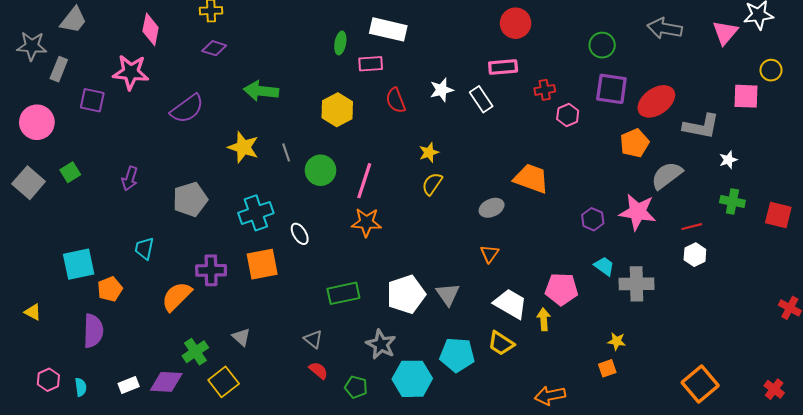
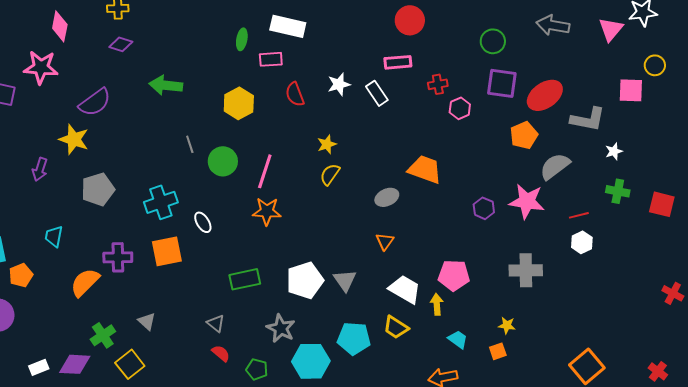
yellow star: (243, 147) -> (74, 139), moved
cyan trapezoid: (604, 266) -> (458, 339), moved

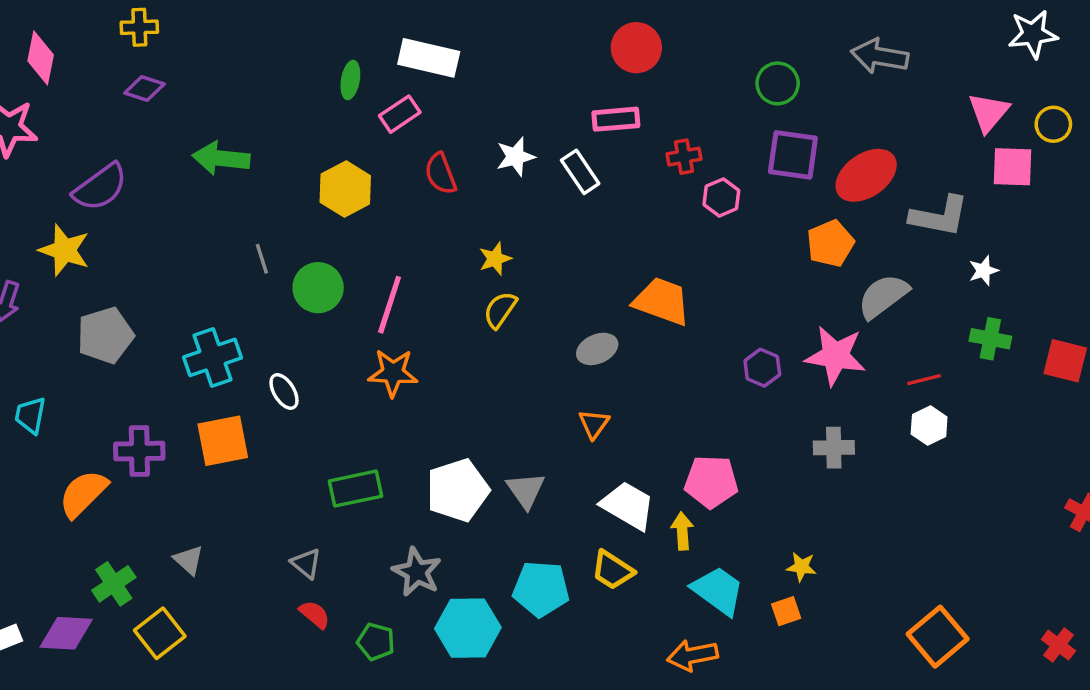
pink triangle: (611, 29) -> (989, 112), moved
pink rectangle: (271, 59) -> (400, 114), turned -30
gray cross: (526, 270) -> (834, 448), moved, size x0.7
cyan trapezoid: (458, 339) -> (718, 591), size x1.6

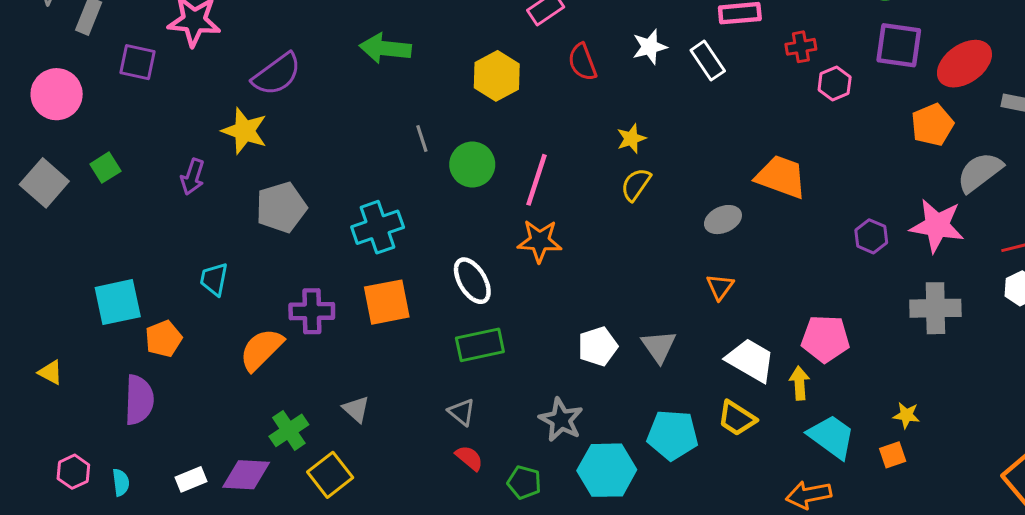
white ellipse: (284, 391) -> (472, 281), moved, size x1.4
gray cross: (834, 448) -> (935, 308), size x1.4
green rectangle: (355, 489) -> (480, 345), moved
white pentagon: (458, 490) -> (598, 346), size x0.7

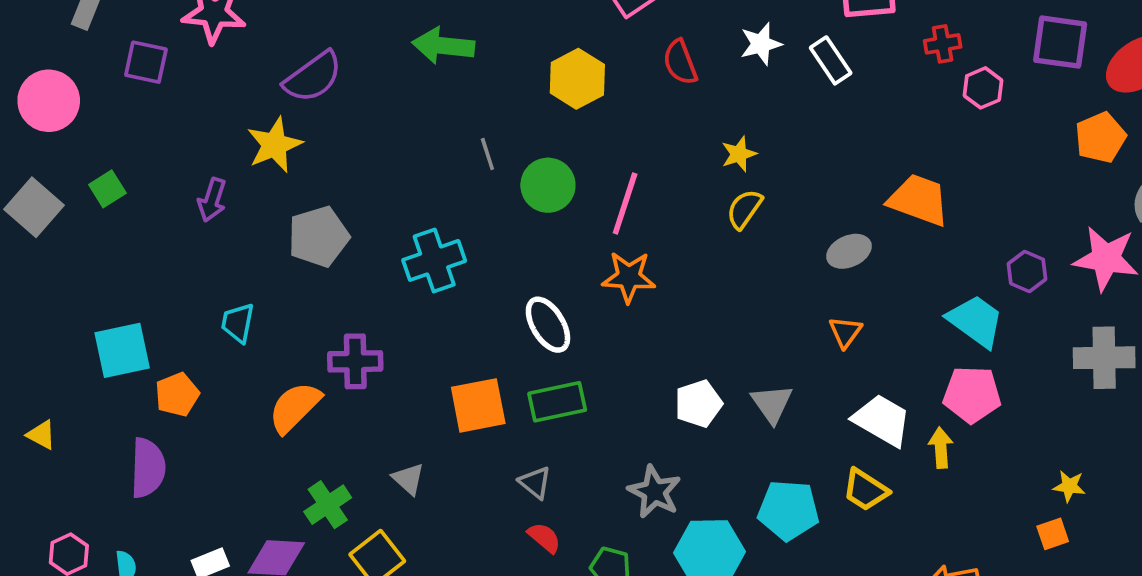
yellow star: (245, 131) -> (274, 145), turned 30
orange square: (387, 302) -> (478, 405), moved
cyan trapezoid: (831, 437) -> (976, 321), moved

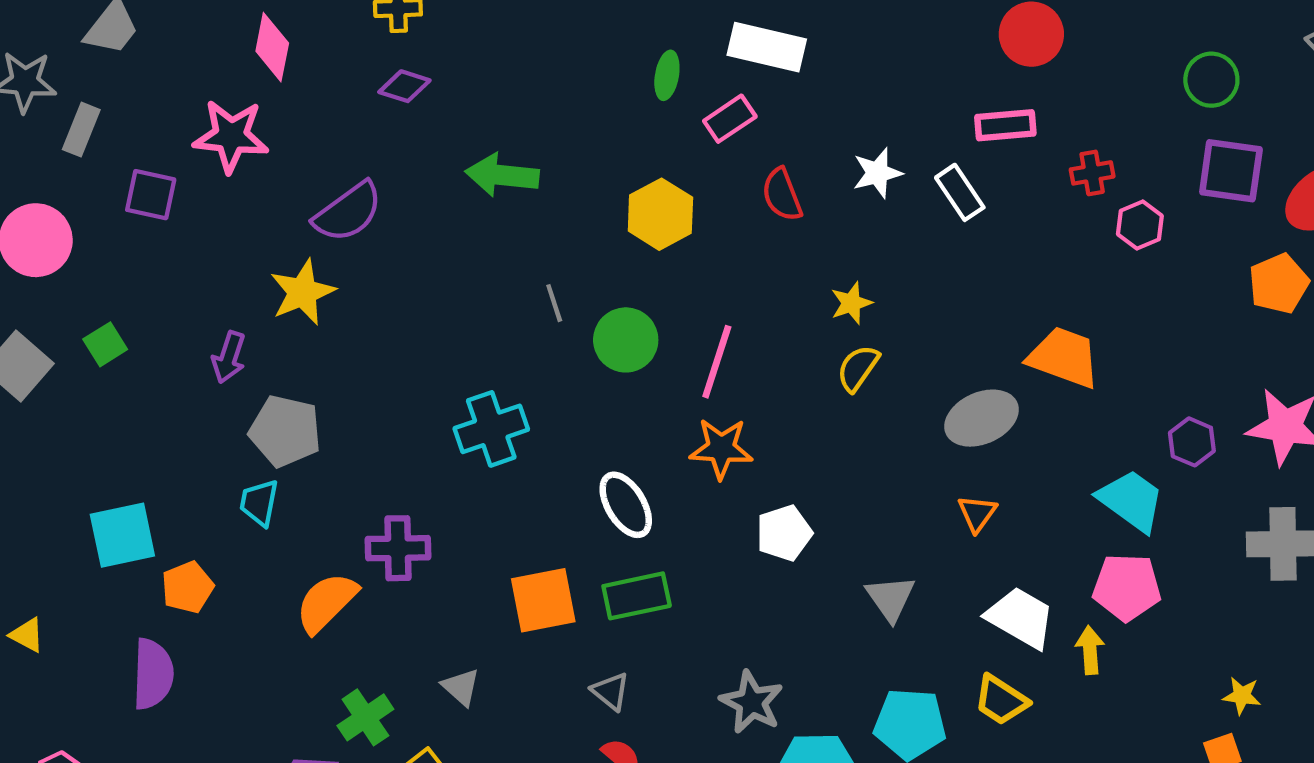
gray pentagon: (319, 237) -> (285, 431), moved, turned 30
gray ellipse: (849, 251) -> (981, 418), size x1.4
white pentagon: (698, 404) -> (784, 533), moved

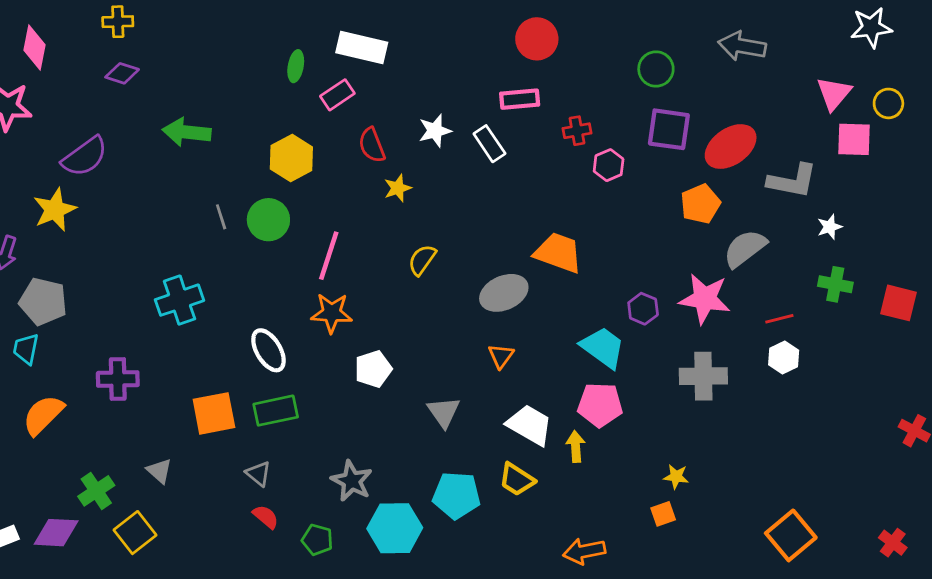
yellow star: (851, 303) -> (398, 188), moved
green circle: (626, 340) -> (268, 220), moved
orange semicircle: (326, 602) -> (43, 415), moved

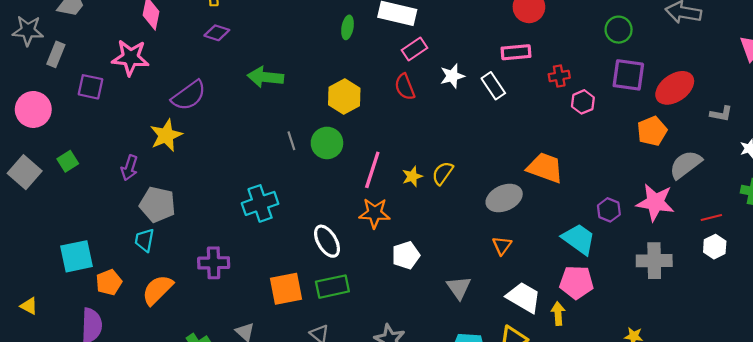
pink rectangle: (337, 95) -> (414, 49), moved
gray L-shape: (792, 181) -> (721, 114), size x0.6
yellow star: (398, 188) -> (412, 176), moved

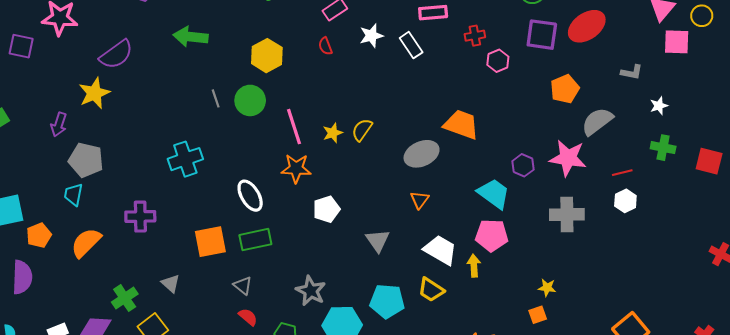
red semicircle: (405, 87) -> (325, 46), size x0.7
red ellipse: (675, 88) -> (587, 26), moved
pink line: (372, 170) -> (294, 127), turned -36

